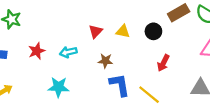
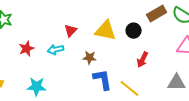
red triangle: (96, 31) -> (71, 31), moved
yellow triangle: (123, 31) -> (106, 31), size x1.6
cyan star: (58, 87) -> (37, 87), moved

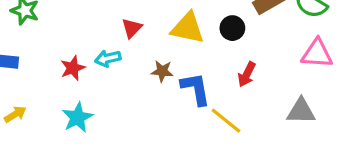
red star: (27, 49) -> (73, 68), moved
blue L-shape: (103, 80) -> (196, 89), moved
cyan star: (37, 87) -> (78, 117), turned -30

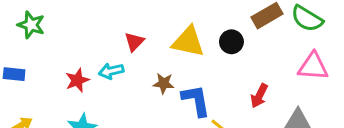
red arrow: (247, 74) -> (259, 96), moved

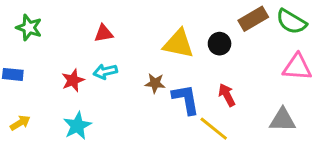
red triangle: (134, 42) -> (104, 33), moved, turned 36
red arrow: (259, 96) -> (227, 95), moved, turned 125

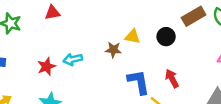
red triangle: (104, 33) -> (52, 13), moved
yellow triangle: (178, 44) -> (133, 37), size x0.6
brown star: (155, 83) -> (113, 50), moved

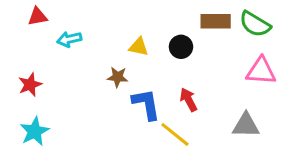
brown rectangle: (194, 16) -> (216, 21), turned 30
brown star: (113, 50) -> (118, 77), moved
cyan arrow: (73, 59) -> (69, 39), moved

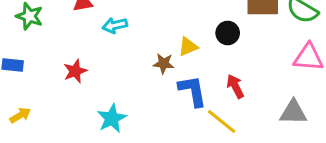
yellow triangle: (139, 47) -> (188, 47), moved, turned -35
cyan star: (35, 131) -> (112, 118), moved

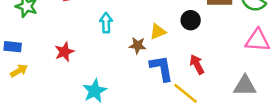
cyan arrow: (115, 25) -> (106, 23), moved, turned 102
yellow arrow: (20, 115) -> (19, 71), moved

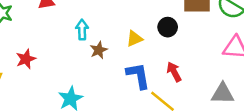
brown star: (138, 45) -> (99, 50), moved, turned -30
red star: (64, 52) -> (26, 59), moved

